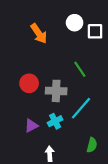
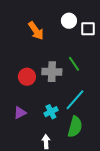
gray cross: (56, 91) -> (52, 72), moved
purple triangle: (31, 126) -> (20, 113), moved
green semicircle: (92, 145) -> (75, 127), moved, size x1.5

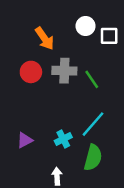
gray cross: (52, 72) -> (64, 71), moved
red circle: (27, 77) -> (31, 72), moved

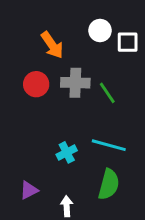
cyan line: (93, 124) -> (109, 145), turned 64
cyan cross: (63, 139) -> (67, 152), moved
purple triangle: (25, 140) -> (29, 190), moved

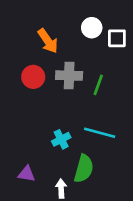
green line: (107, 93) -> (98, 85), turned 54
green semicircle: (109, 184) -> (84, 169), moved
purple triangle: (29, 190) -> (27, 174), turned 36

